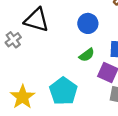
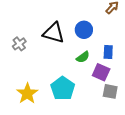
black triangle: (37, 20) -> (54, 33), moved

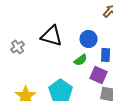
blue circle: (84, 30) -> (89, 39), moved

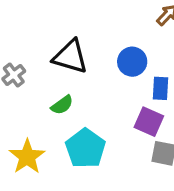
green semicircle: (81, 60) -> (62, 105), moved

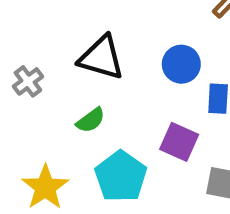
purple square: (149, 122) -> (179, 142), moved

